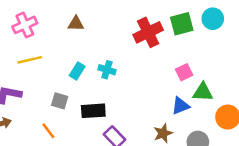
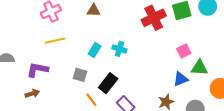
black rectangle: (93, 111) -> (108, 83), turned -48
orange line: (48, 131) -> (91, 100), moved

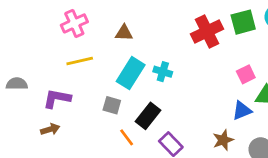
brown triangle: (93, 11) -> (124, 33), moved
cyan rectangle: (95, 50) -> (131, 73), size x1.6

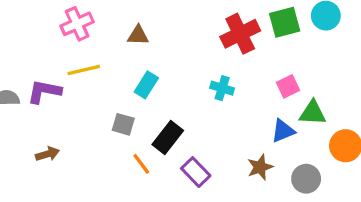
cyan cross: (163, 72) -> (222, 88), moved
cyan rectangle: (131, 73) -> (146, 85), size x0.7
purple L-shape: (57, 98) -> (44, 91), moved

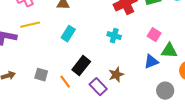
pink square: (288, 86) -> (154, 35), turned -32
gray square: (123, 124) -> (41, 75), moved
brown star: (260, 167) -> (116, 75), moved

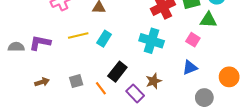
yellow line: (30, 25) -> (78, 36), moved
cyan cross: (114, 36) -> (152, 41), size x1.6
green triangle: (169, 51) -> (208, 20), moved
gray square: (41, 75) -> (76, 81), turned -32

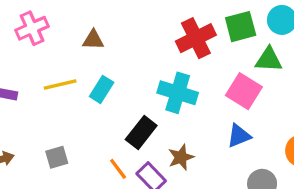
pink square: (193, 40) -> (244, 91), size x1.5
black rectangle: (117, 72) -> (141, 132), moved
orange line: (101, 88) -> (118, 169), moved

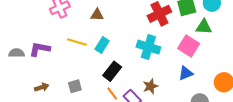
yellow line: (60, 84) -> (77, 42), turned 30
black rectangle: (141, 132) -> (112, 71), moved

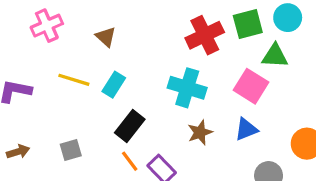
brown triangle: (97, 15) -> (106, 37), turned 40
brown star: (150, 86) -> (200, 132), moved

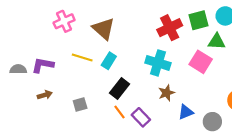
brown triangle: (106, 37) -> (104, 29), size x1.6
blue triangle: (246, 129) -> (186, 112), moved
brown arrow: (18, 152) -> (45, 95), moved

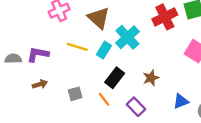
cyan cross: (158, 63) -> (127, 37), moved, turned 30
brown star: (166, 93) -> (151, 78), moved
orange line: (120, 112) -> (104, 99), moved

